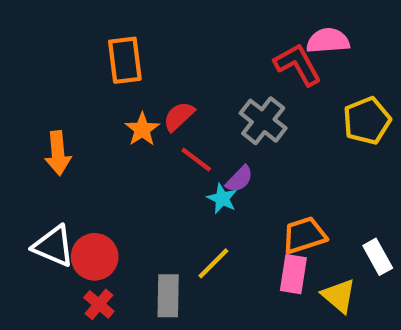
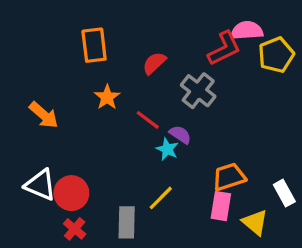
red L-shape: (298, 65) -> (224, 48), turned 93
red semicircle: (179, 116) -> (154, 63), moved
yellow pentagon: (367, 121) -> (276, 55), moved
orange arrow: (58, 153) -> (44, 115), turned -44
purple semicircle: (239, 179) -> (180, 135), turned -100

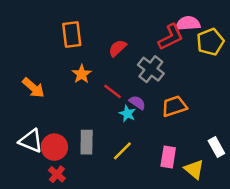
orange trapezoid: (229, 177) -> (174, 106), moved
gray rectangle: (127, 222) -> (87, 142), moved

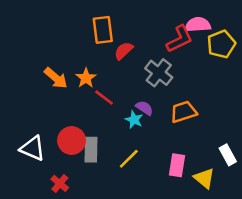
orange rectangle: (72, 35) -> (103, 30), moved
orange arrow: (33, 88) -> (56, 78), moved
red line: (113, 91) -> (104, 98), moved
red circle: (54, 147) -> (72, 141), moved

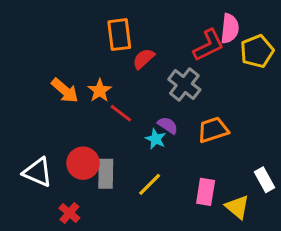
pink semicircle: (198, 25) -> (230, 29), turned 100

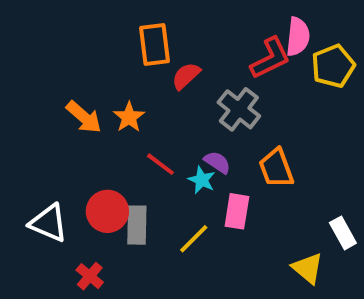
red line: (121, 113) -> (160, 164), moved
orange trapezoid: (213, 130) -> (276, 168), turned -92
pink rectangle: (206, 192) -> (237, 211), moved

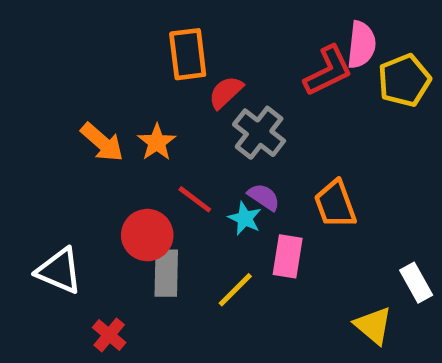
gray cross: (239, 109) -> (259, 133), moved
red circle: (107, 211) -> (147, 235), moved

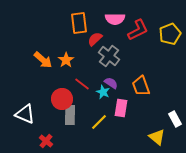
pink semicircle: (361, 45) -> (115, 19), moved, turned 84

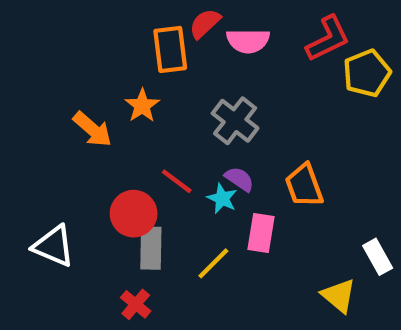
red L-shape: (138, 30) -> (328, 39), moved
red semicircle: (95, 39) -> (205, 24), moved
orange star: (66, 60) -> (142, 106), moved
red cross: (46, 141) -> (136, 304), moved

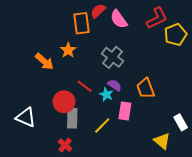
pink semicircle: (248, 41) -> (119, 19), turned 54

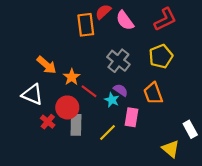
yellow pentagon: (175, 35) -> (161, 56), moved
orange star: (68, 50) -> (72, 77), moved
white triangle: (26, 117) -> (32, 94), moved
red cross: (65, 145) -> (48, 122), moved

